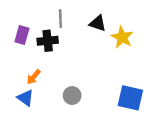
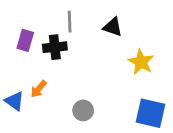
yellow star: (122, 37) -> (141, 62), moved
blue triangle: (25, 98) -> (14, 101), moved

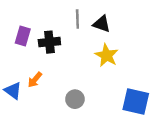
gray line: (70, 22) -> (77, 19), moved
yellow star: (141, 62) -> (107, 55), moved

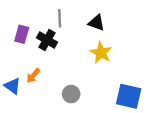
gray line: (77, 19) -> (60, 18), moved
black cross: (49, 42) -> (47, 40), turned 36

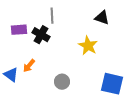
black triangle: (96, 23) -> (102, 18), moved
purple rectangle: (22, 34) -> (19, 30), turned 70

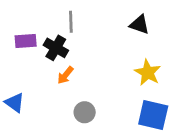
yellow star: (88, 46) -> (148, 72), moved
orange arrow: (29, 66) -> (65, 75), moved

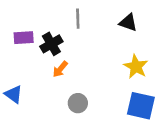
gray line: (71, 22) -> (78, 19), moved
black cross: (56, 48) -> (51, 44), turned 30

